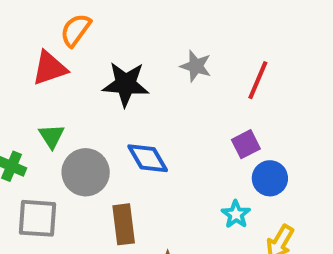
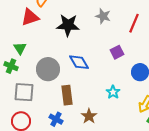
green triangle: (52, 136) -> (20, 48), moved
purple square: (246, 144) -> (117, 52), moved
cyan star: (236, 214) -> (113, 92), moved

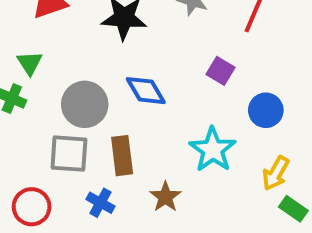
purple square: (117, 52) -> (221, 71), turned -32
gray square: (24, 92) -> (69, 154), moved
cyan star: (113, 92) -> (213, 150), size x1.6

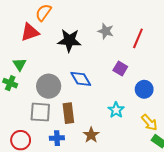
cyan star: (213, 150) -> (116, 110), size x0.7
yellow arrow: (276, 173) -> (149, 122), turned -72
blue cross: (100, 203) -> (57, 138), turned -32

